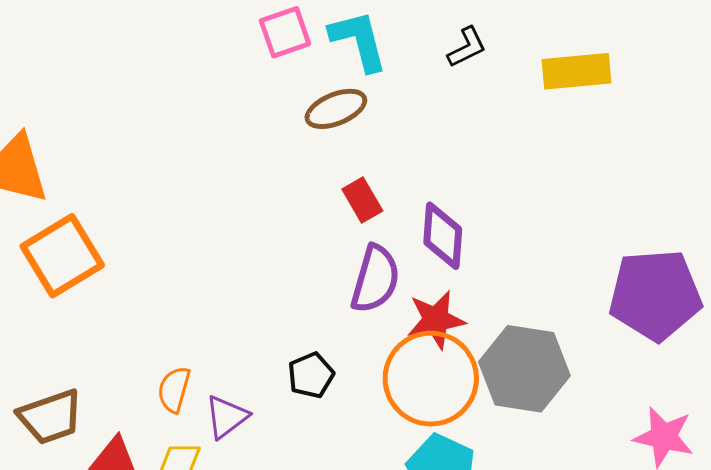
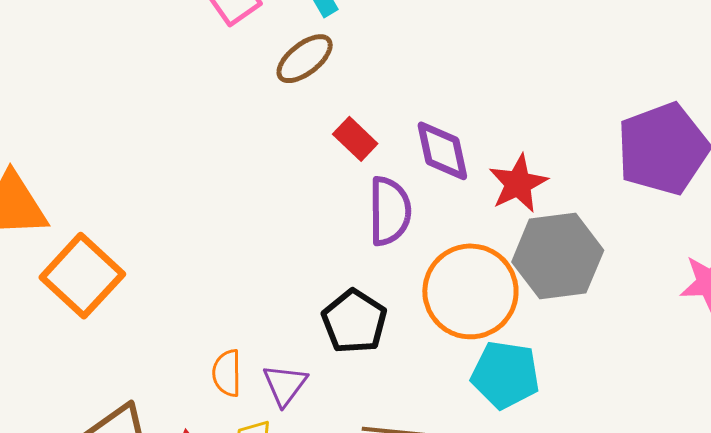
red star: (436, 320) -> (518, 184), moved
black pentagon: (311, 375) -> (354, 321), size x1.4

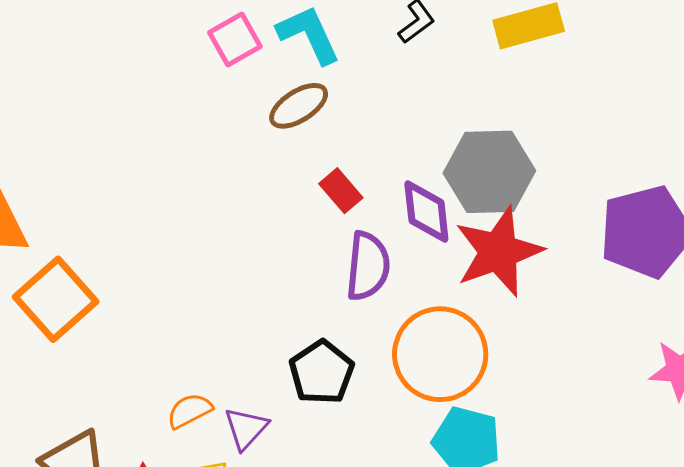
red star: (518, 184) -> (498, 252), size x1.5
gray hexagon: (558, 256) -> (489, 172), moved
orange semicircle: (227, 373) -> (190, 411), turned 57

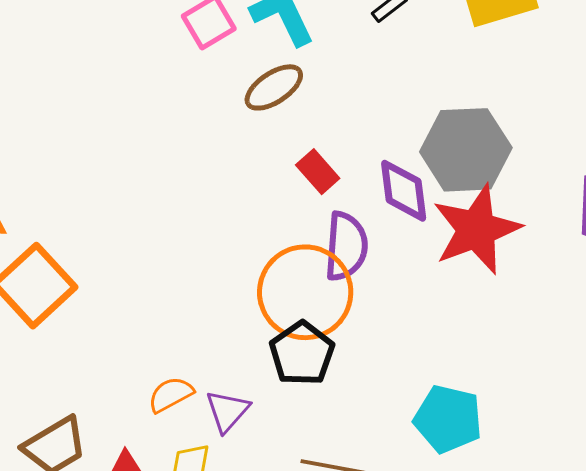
orange circle: (440, 354) -> (305, 292), moved

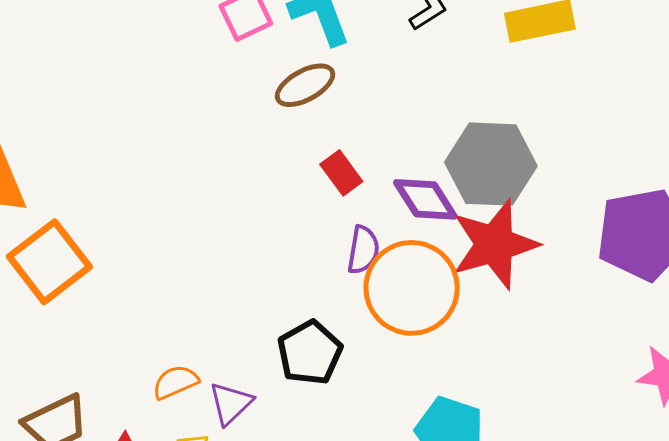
purple diamond: (404, 191) -> (425, 199), turned -30
purple semicircle: (346, 246) -> (363, 250), size x0.7
orange circle: (305, 292) -> (412, 288), moved

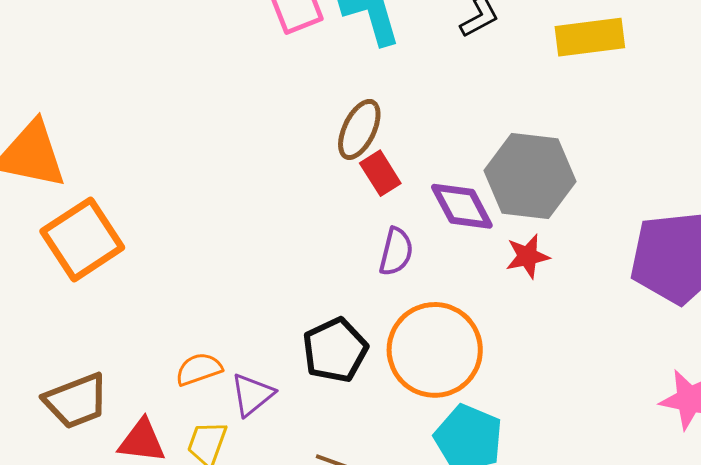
brown ellipse: (305, 85) -> (359, 129), moved, turned -40
red star: (495, 244) -> (527, 256), size x0.5
orange circle: (412, 288) -> (435, 350), moved

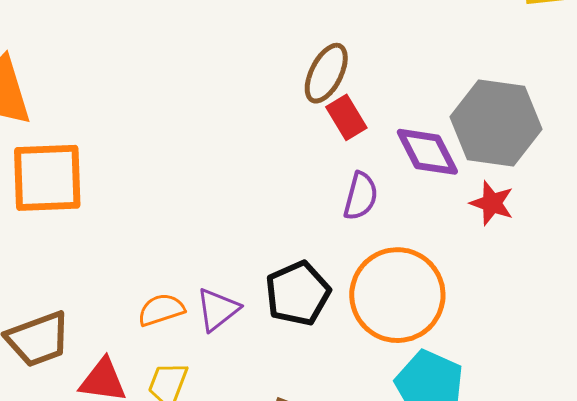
orange square: (82, 239) -> (47, 178), turned 30
red star: (527, 256) -> (492, 203), turned 30
purple triangle: (252, 395) -> (218, 310), moved

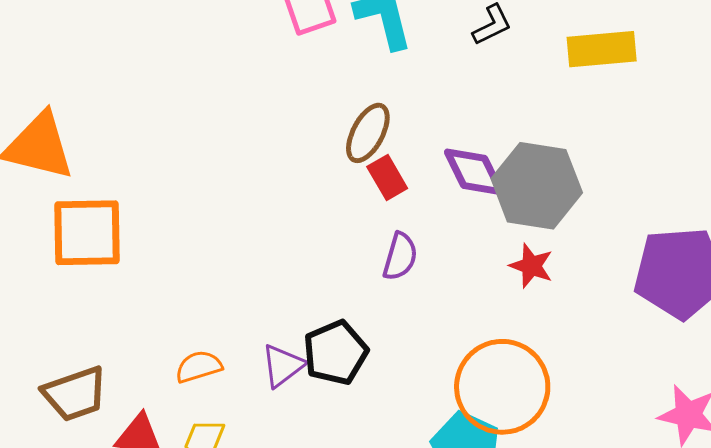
purple diamond: (427, 152) -> (474, 172), moved
orange circle: (397, 295) -> (502, 387), moved
purple triangle: (218, 310) -> (283, 366), moved

